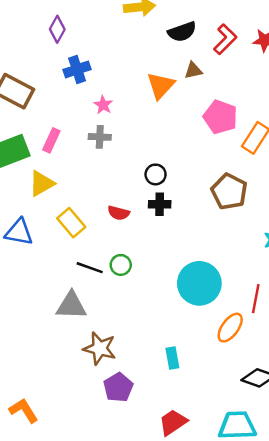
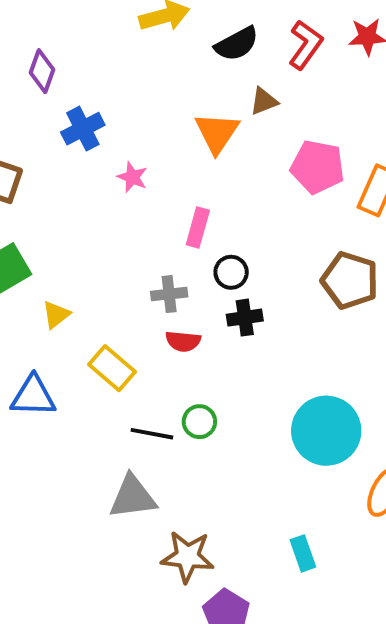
gray cross: (100, 137) -> (169, 294), moved
pink rectangle: (51, 140) -> (198, 228), moved
yellow triangle: (41, 183) -> (56, 315), size x0.7

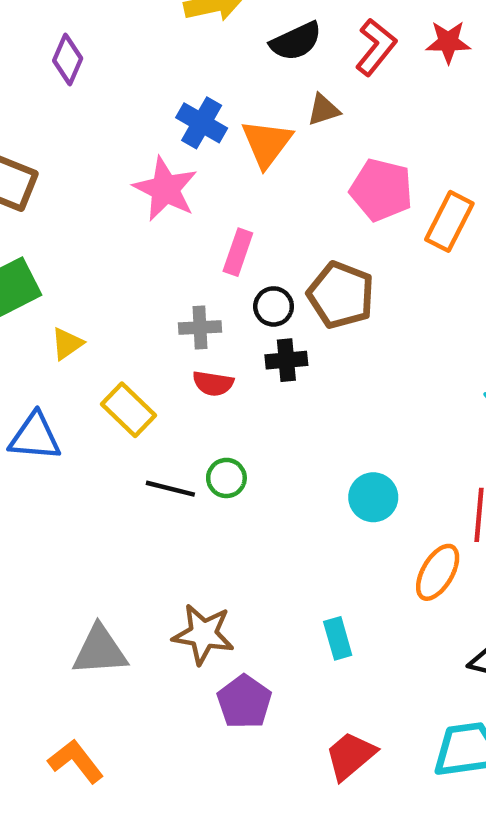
blue cross: (83, 129) -> (202, 123), moved, turned -36
pink star: (132, 177) -> (165, 189), size x1.8
brown pentagon: (350, 280) -> (341, 295), moved
cyan circle: (326, 431) -> (373, 497), size x0.6
gray triangle: (133, 497) -> (100, 650), moved

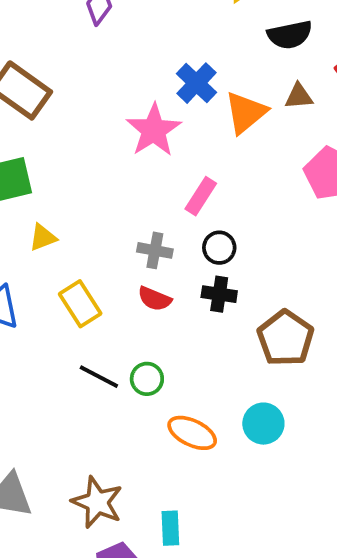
brown pentagon: (341, 295) -> (285, 338), moved
orange ellipse: (438, 572) -> (192, 433), moved, turned 72
cyan rectangle: (338, 638) -> (170, 528), moved

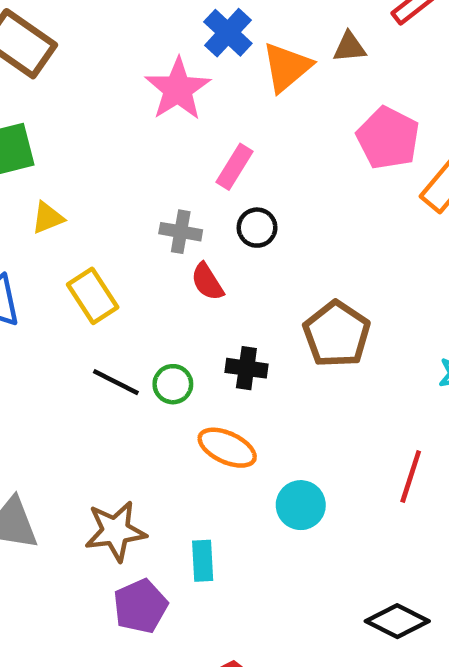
black cross: (219, 294) -> (246, 368), moved
red semicircle: (155, 299) -> (207, 282), moved, turned 36
cyan circle: (263, 424) -> (301, 505), moved
brown star: (97, 502) -> (115, 531), turned -30

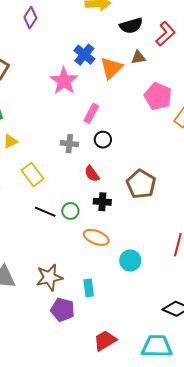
red semicircle: (207, 282) -> (92, 174), moved
purple pentagon: (140, 606) -> (63, 310), turned -30

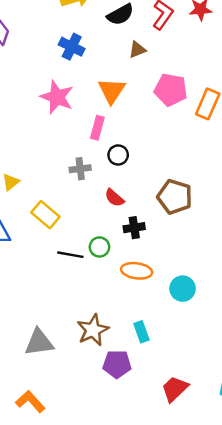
blue cross: (84, 55) -> (72, 47), moved
orange triangle: (111, 68) -> (112, 91), moved

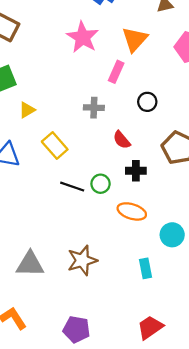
black circle: (118, 155) -> (147, 102), moved
cyan rectangle: (141, 332) -> (145, 268), moved
purple pentagon: (117, 364) -> (76, 329), moved

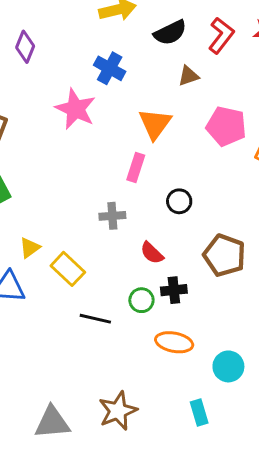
pink star: (83, 37) -> (75, 109), moved
yellow triangle: (27, 110) -> (30, 248), moved
green circle: (101, 184) -> (141, 300), moved

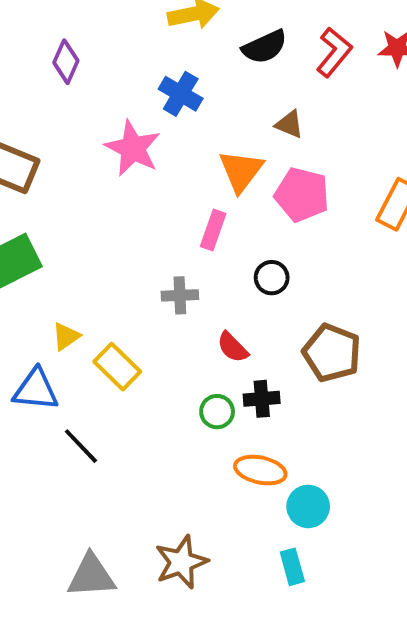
brown triangle: (188, 76) -> (289, 124), moved, turned 40
pink pentagon: (226, 126) -> (302, 195), moved
black line: (95, 319) -> (81, 446), moved, turned 32
cyan circle: (228, 366) -> (308, 506), moved

